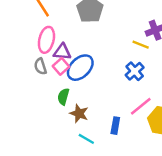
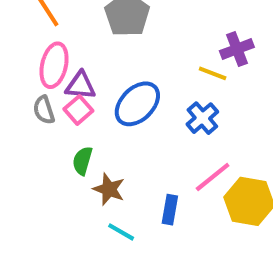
blue ellipse: (80, 68) -> (137, 104), moved

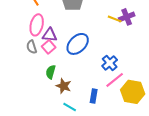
yellow line: (213, 73) -> (115, 19), moved
blue cross: (202, 118) -> (110, 63), moved

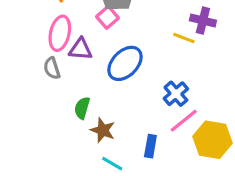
purple cross: (127, 17) -> (203, 21), turned 35
yellow line: (115, 19) -> (184, 38), moved
pink square: (49, 47) -> (108, 17), moved

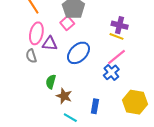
purple cross: (203, 21) -> (120, 25), moved
pink line: (184, 121) -> (116, 57), moved

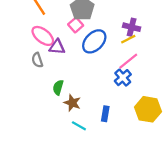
pink ellipse: (36, 33) -> (43, 36), turned -65
yellow line: (116, 36) -> (128, 39), turned -48
blue ellipse: (78, 53) -> (94, 41), moved

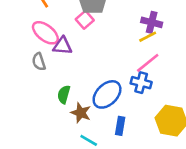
blue ellipse: (94, 41) -> (107, 94), moved
blue cross: (123, 78) -> (141, 83), turned -35

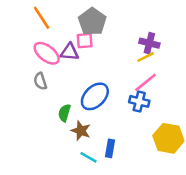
pink square: (85, 20) -> (85, 41), turned 36
purple triangle: (62, 46) -> (69, 52), moved
blue ellipse: (107, 94) -> (95, 96), moved
blue rectangle: (120, 126) -> (110, 148), moved

